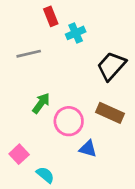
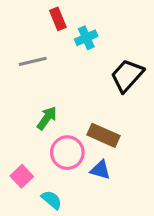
brown rectangle: (110, 113) -> (104, 135), moved
pink circle: (69, 121) -> (67, 153), moved

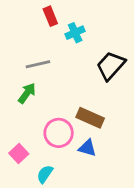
gray line: (33, 61) -> (38, 64), moved
green arrow: (47, 118) -> (27, 93), moved
cyan semicircle: (52, 200) -> (45, 174), turned -96

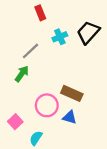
cyan cross: (75, 33) -> (60, 37), moved
gray line: (38, 64) -> (30, 51), turned -30
black trapezoid: (111, 66) -> (88, 32), moved

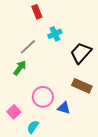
black trapezoid: (88, 32) -> (81, 53), moved
brown rectangle: (72, 93) -> (82, 86), moved

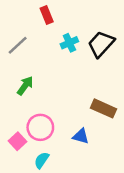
gray line: (28, 47) -> (18, 45), moved
black trapezoid: (81, 53) -> (101, 44), moved
pink circle: (43, 97) -> (40, 127), moved

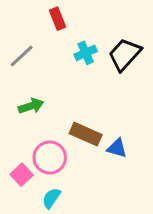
green arrow: (25, 86) -> (31, 106), turned 36
brown rectangle: (104, 108) -> (86, 134), moved
blue triangle: (81, 136) -> (117, 148), moved

